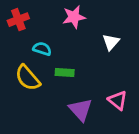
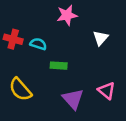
red cross: (18, 20) -> (13, 39), moved, turned 36
yellow semicircle: (28, 78) -> (20, 89), moved

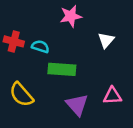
green rectangle: (59, 66) -> (62, 69), size x1.5
pink triangle: (106, 91) -> (112, 96), turned -42

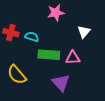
pink triangle: (112, 96) -> (73, 58), moved

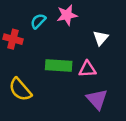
cyan semicircle: (32, 37) -> (38, 21), moved, turned -64
purple triangle: (61, 83) -> (97, 99), moved

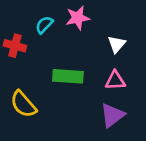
pink triangle: (87, 69) -> (115, 81), moved
purple triangle: (97, 99) -> (112, 115), turned 35

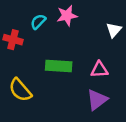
white triangle: (117, 44) -> (114, 30), moved

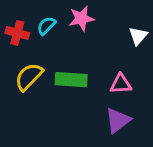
red cross: (13, 40) -> (17, 33), moved
yellow semicircle: (20, 90) -> (29, 77), moved, turned 85

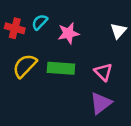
pink star: (81, 18) -> (68, 33), moved
pink triangle: (121, 84) -> (103, 72), turned 48

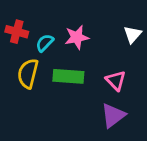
cyan semicircle: (40, 22) -> (45, 43), moved
yellow semicircle: (25, 66) -> (28, 74), turned -30

